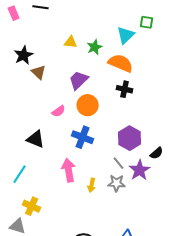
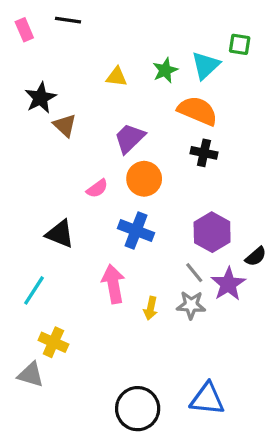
green star: (95, 47) -> (165, 70), moved

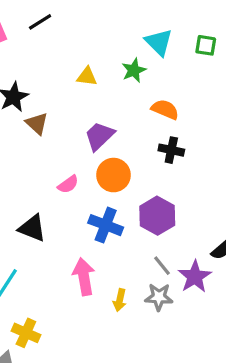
black line: (68, 20) -> (40, 22), turned -40
cyan triangle: (206, 65) -> (159, 42), moved, turned -32
orange semicircle: (198, 111) -> (165, 109), size x0.7
purple hexagon: (212, 232) -> (157, 216), moved

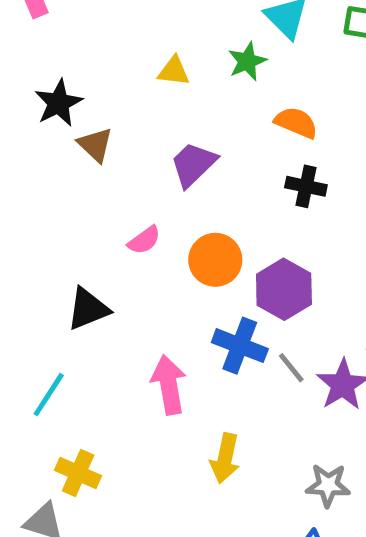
orange circle: (113, 175) -> (215, 260), moved
blue cross: (106, 225) -> (240, 346), moved
black triangle: (32, 228) -> (88, 309), turned -44
gray star: (159, 297) -> (328, 485), moved
yellow arrow: (120, 300) -> (225, 458), moved, size x1.4

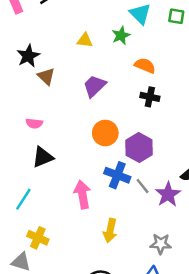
pink semicircle: (144, 240) -> (34, 123), moved, turned 42

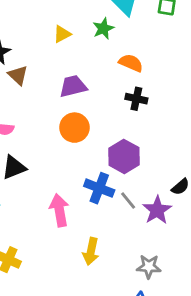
yellow triangle: (85, 40) -> (62, 34), turned -35
purple trapezoid: (94, 86) -> (73, 86), turned 30
orange circle: (105, 133) -> (74, 128), moved

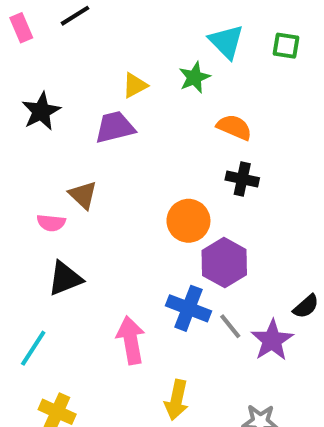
brown triangle: (18, 75) -> (83, 195), moved
purple trapezoid: (73, 86) -> (115, 127), moved
orange circle: (74, 128) -> (188, 221), moved

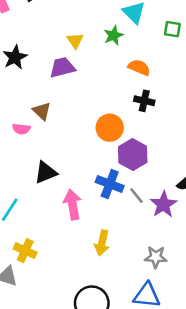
green square: (286, 46) -> (172, 29), moved
yellow triangle: (135, 85) -> (75, 41), turned -36
black triangle: (65, 278) -> (46, 172), moved

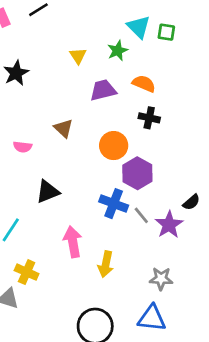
green square: (172, 29) -> (166, 32), moved
purple trapezoid: (62, 67) -> (103, 90), moved
brown triangle: (42, 111) -> (63, 128), moved
pink arrow: (73, 204) -> (73, 242), moved

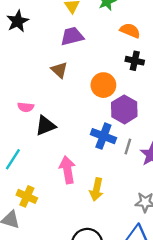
purple trapezoid: (103, 90) -> (72, 36), moved
pink semicircle: (23, 147) -> (26, 107), moved
gray line: (141, 215) -> (128, 147), turned 56

